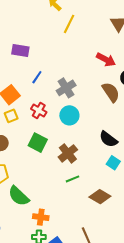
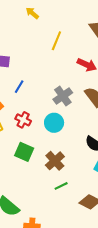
yellow line: (69, 24) -> (56, 41), moved
gray cross: (66, 88) -> (63, 96), moved

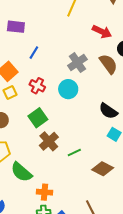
green square: (24, 152) -> (38, 118), turned 30
brown cross: (55, 161) -> (49, 141), moved

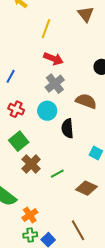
red arrow: (102, 32) -> (53, 59), moved
brown semicircle: (108, 64) -> (86, 101), moved, turned -30
black semicircle: (108, 111) -> (67, 128), moved, turned 54
orange cross: (45, 192) -> (30, 215), turned -35

